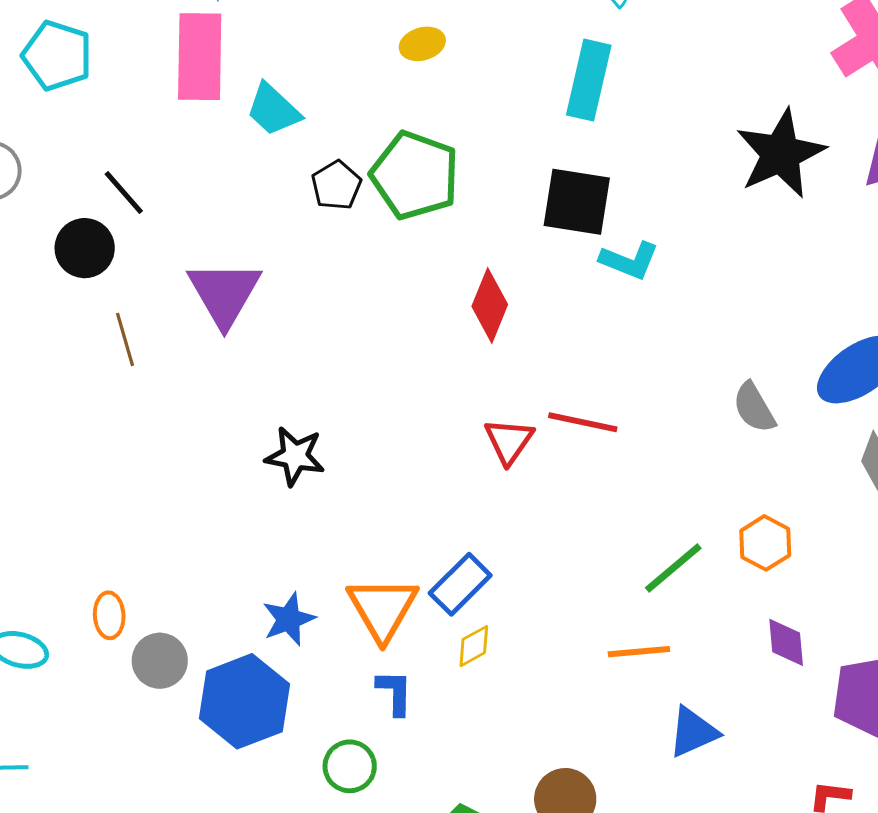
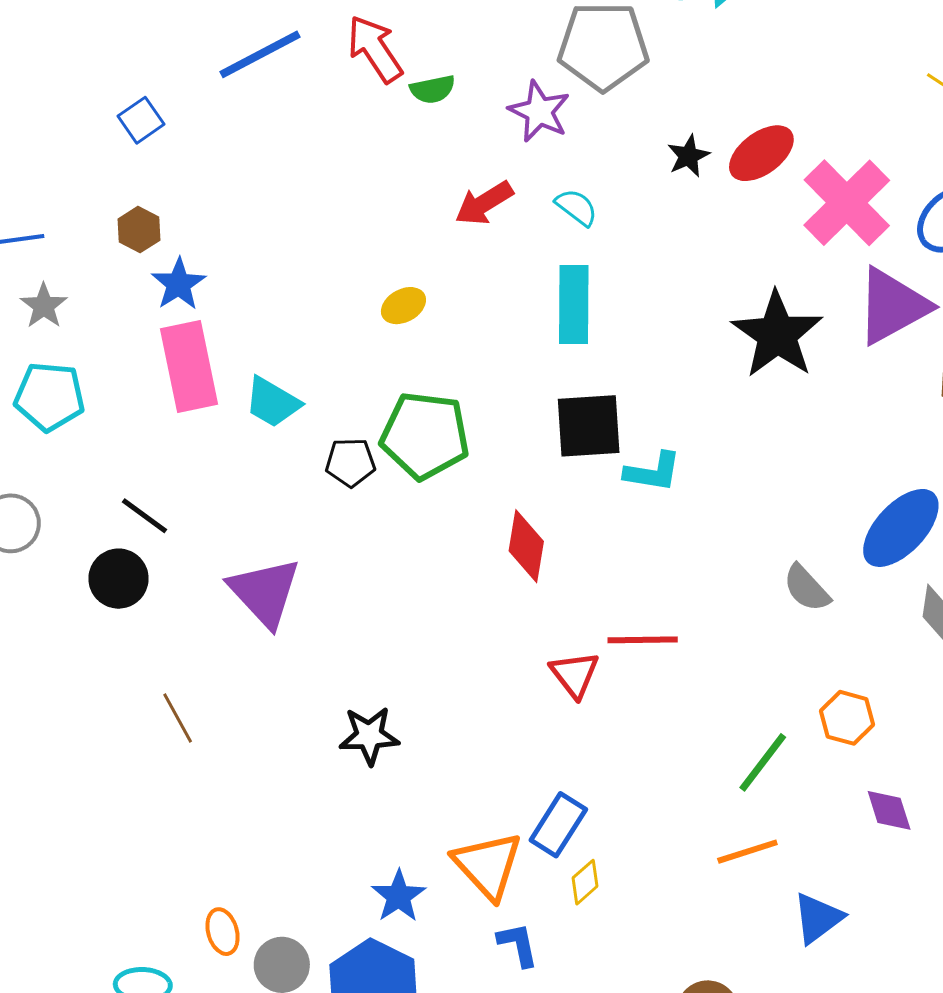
black pentagon: (336, 185) -> (350, 462), turned -30
brown line: (125, 339) -> (178, 718), moved

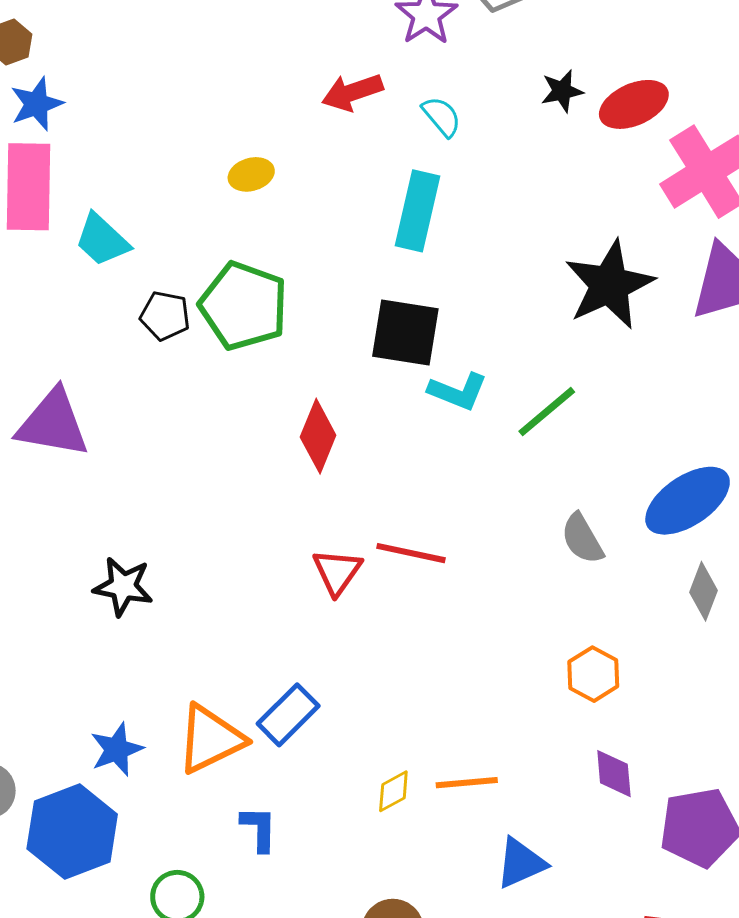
purple triangle: (265, 592) -> (53, 423), turned -50
green line: (763, 762) -> (547, 412), moved
orange triangle: (488, 865) -> (210, 739), turned 34
yellow diamond: (585, 882) -> (393, 791), moved
blue L-shape: (518, 945) -> (259, 829), moved

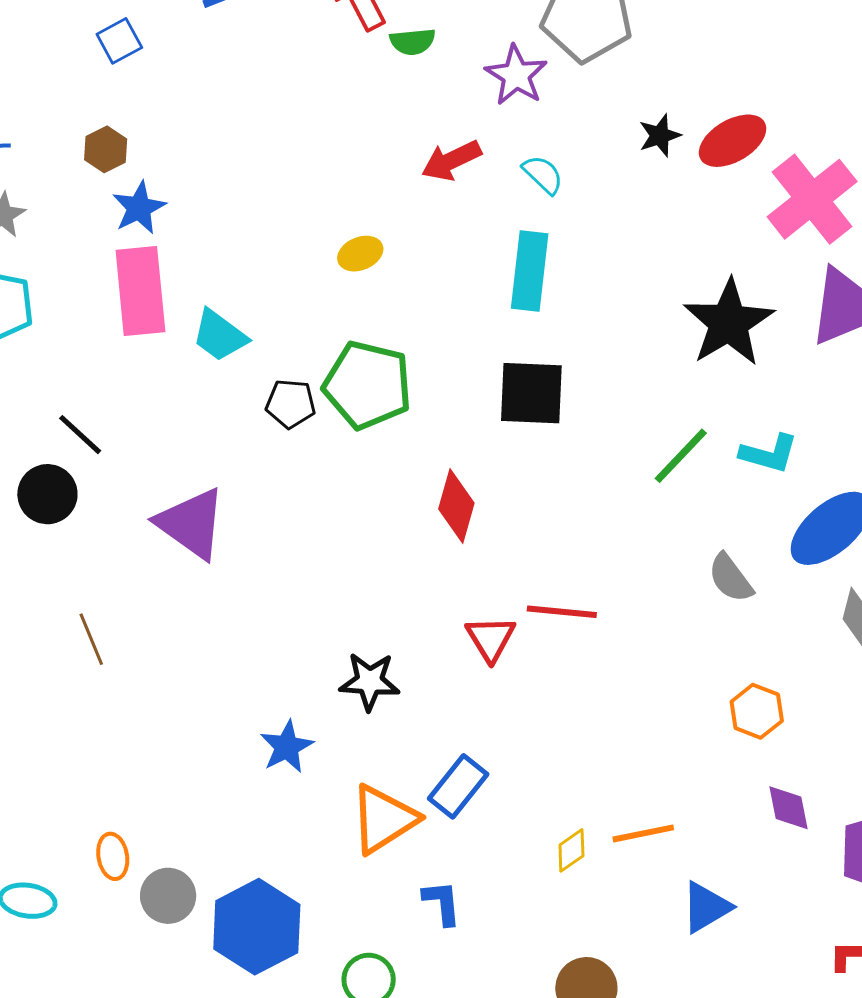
cyan L-shape: (458, 391) -> (769, 454), moved
purple triangle: (53, 423) -> (191, 523), turned 32
black star: (123, 586) -> (370, 681), moved
blue star: (117, 749) -> (287, 747), moved

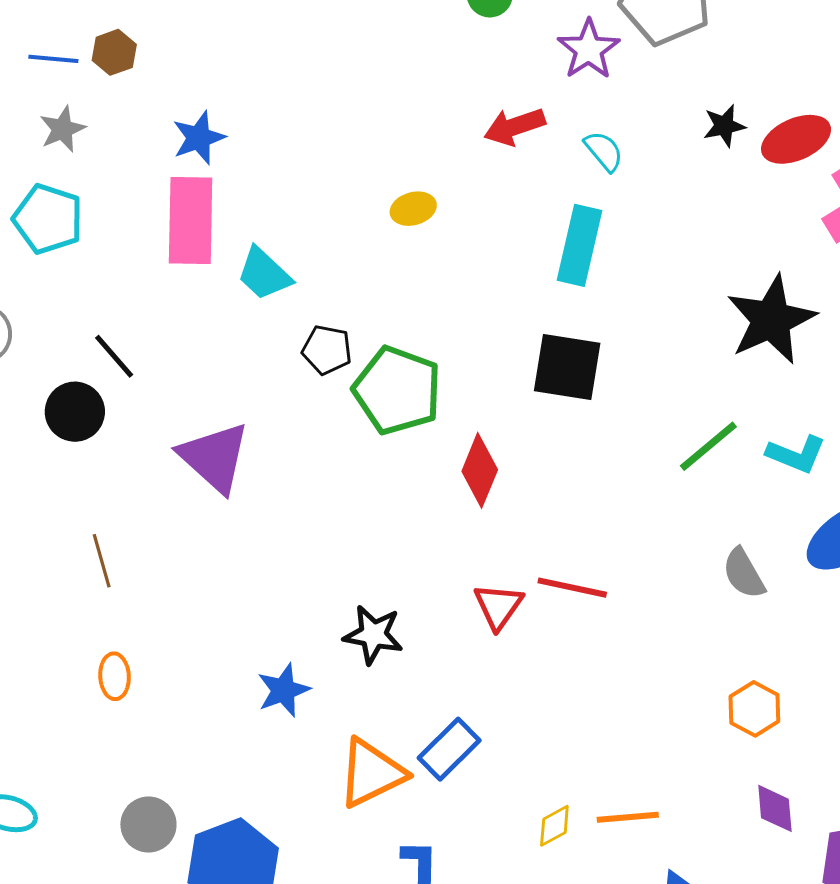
brown hexagon: (106, 149) -> (114, 52), moved
green pentagon: (368, 385) -> (397, 390), moved
orange ellipse: (113, 856) -> (115, 676), moved

